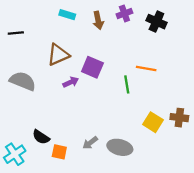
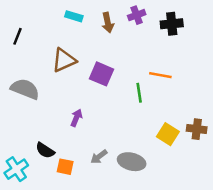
black cross: (156, 22) -> (172, 24), turned -30
black line: (16, 33) -> (18, 36), turned -63
purple arrow: (71, 82) -> (76, 118), moved, turned -42

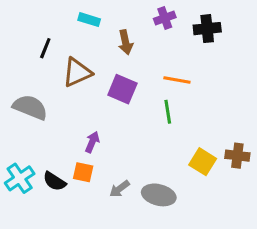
brown arrow: (108, 23) -> (125, 42), moved
black line: (18, 36) -> (45, 48), moved
orange line: (160, 75) -> (177, 80), moved
orange square: (65, 167) -> (83, 172), moved
cyan cross: (16, 169) -> (20, 178), moved

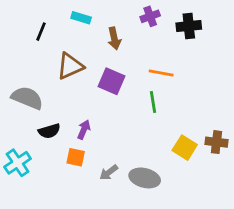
black line: (45, 48) -> (41, 32), moved
black semicircle: (54, 181) -> (49, 131), moved, turned -50

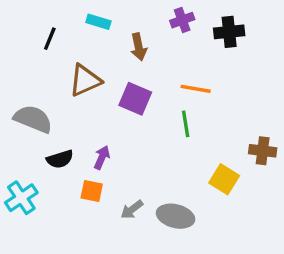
brown cross: (216, 142) -> (263, 151), moved

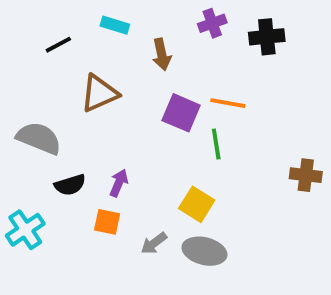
black line: (50, 39) -> (58, 45), turned 40
purple square: (135, 99) -> (181, 113), moved
yellow square: (224, 179) -> (197, 204), moved

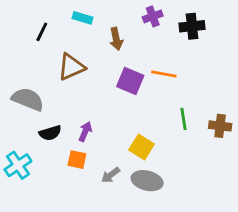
black line: (58, 45) -> (42, 32), turned -36
green line: (216, 144) -> (184, 119), moved

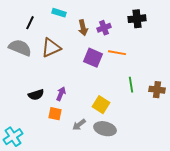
purple cross: (153, 16) -> (104, 28), moved
gray semicircle: (28, 99) -> (20, 48), moved
cyan cross: (18, 165) -> (13, 137), moved

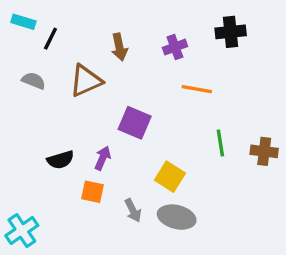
cyan rectangle: (59, 13) -> (23, 22), moved
brown arrow: (83, 28) -> (119, 47), moved
gray semicircle: (20, 48) -> (34, 81), size x0.6
purple square: (93, 58) -> (135, 123), moved
gray arrow: (79, 125) -> (133, 210), turned -80

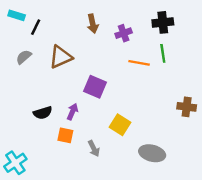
brown arrow: (119, 47) -> (93, 24), moved
gray semicircle: (34, 81) -> (24, 57), turned -63
green line: (220, 143) -> (163, 53), moved
gray ellipse: (177, 217) -> (152, 153), moved

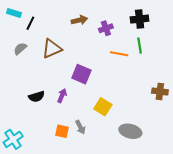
brown arrow: (93, 24) -> (79, 20), turned -91
orange square: (65, 135) -> (62, 131), moved

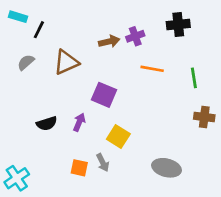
brown arrow: (79, 20) -> (109, 41), moved
green line: (140, 46) -> (194, 78), moved
yellow square: (103, 107) -> (118, 137), moved

